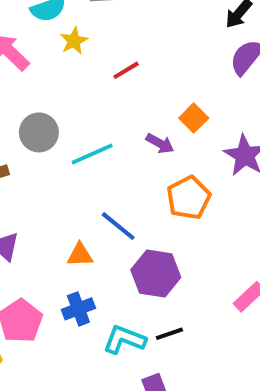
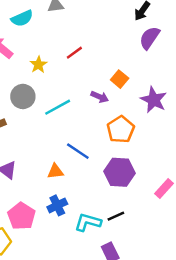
yellow star: (74, 41) -> (38, 65), moved
purple hexagon: (156, 274) -> (120, 172), moved

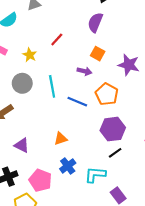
purple semicircle: (150, 38) -> (95, 22), moved
cyan line: (58, 107) -> (52, 86), turned -60
blue line: (78, 151) -> (77, 102), moved
black line: (116, 216) -> (115, 153), moved

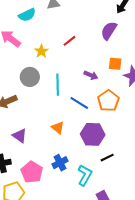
orange square: (98, 54) -> (115, 64), moved, turned -32
purple hexagon: (113, 129) -> (93, 134), moved
orange triangle: (61, 139) -> (58, 128), moved, turned 48
cyan L-shape: (95, 175) -> (85, 175), turned 105

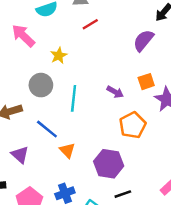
red line: (70, 41) -> (90, 24), moved
orange square: (115, 64) -> (146, 82), turned -32
blue line: (79, 103) -> (47, 129), moved

